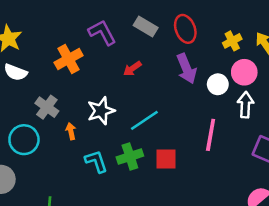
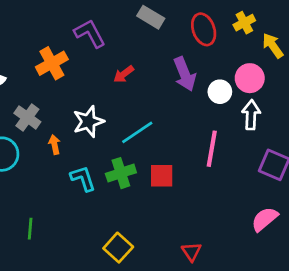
gray rectangle: (146, 26) -> (151, 17), moved
red ellipse: (185, 29) -> (204, 29), moved
yellow cross: (232, 41) -> (244, 23), moved

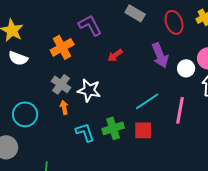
gray cross: (27, 117) -> (61, 84), moved
white star: (88, 122) -> (89, 90), turned 30
cyan line: (137, 132) -> (147, 101), moved

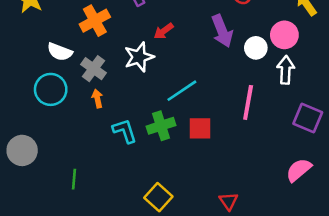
white semicircle: (18, 58) -> (60, 52), moved
white star: (89, 90) -> (139, 57), moved, turned -30
cyan line: (147, 101) -> (182, 91), moved
cyan circle: (25, 114) -> (51, 89), moved

